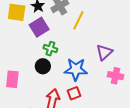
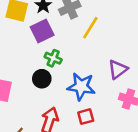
red square: (74, 93) -> (86, 117), moved

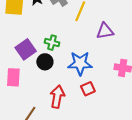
purple square: (42, 31) -> (26, 49), moved
purple triangle: (118, 69) -> (105, 31), moved, turned 36

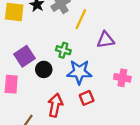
green cross: (52, 43) -> (63, 50), moved

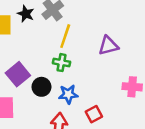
yellow line: (81, 19) -> (65, 36), moved
blue star: (79, 72) -> (68, 94), moved, size x0.7

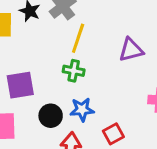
purple square: (18, 74) -> (20, 85), turned 30
black circle: (41, 87) -> (51, 116), moved

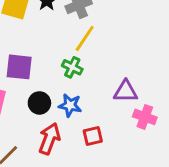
purple triangle: (131, 50) -> (126, 91), moved

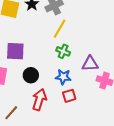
green cross: (72, 67) -> (63, 51), moved
blue star: (70, 105) -> (63, 77), moved

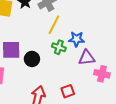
black circle: (31, 75) -> (32, 59), moved
blue star: (63, 77) -> (76, 39), moved

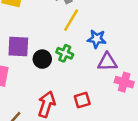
green cross: (59, 47) -> (65, 53), moved

